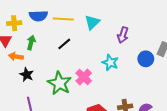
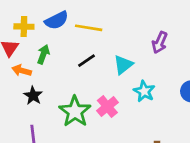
blue semicircle: (38, 16) -> (57, 20), turned -30
cyan triangle: (92, 22) -> (123, 65), moved
purple arrow: (123, 35) -> (160, 42), moved

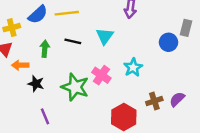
green arrow: (43, 54) -> (45, 49), moved
black line: (87, 61) -> (73, 41), turned 63
cyan star: (144, 91) -> (133, 67), moved, turned 30

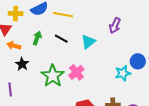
cyan star: (133, 67) -> (123, 73), moved
purple line: (45, 116) -> (10, 90), moved

